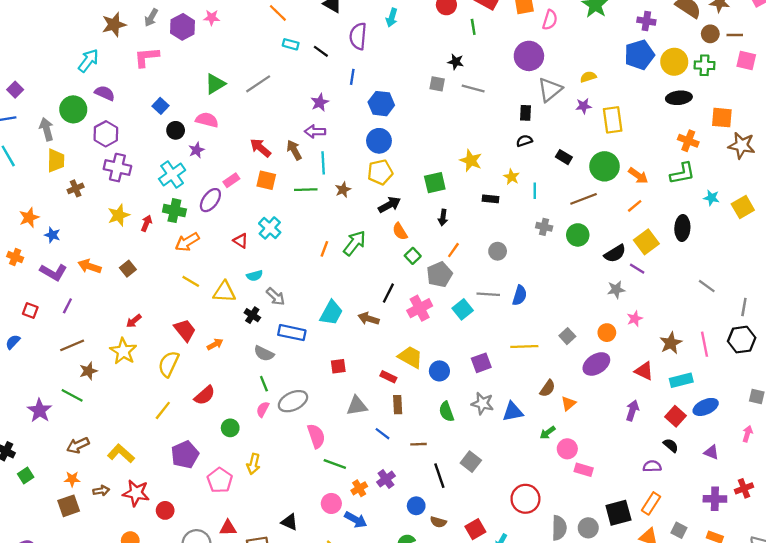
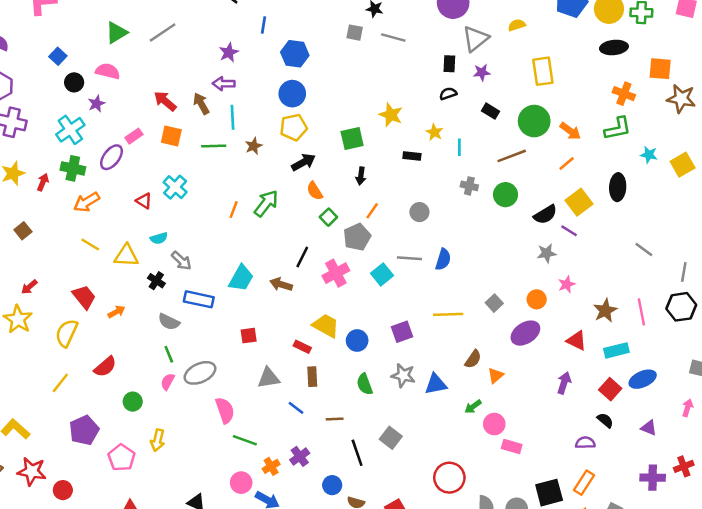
purple star: (584, 106) -> (482, 72), moved

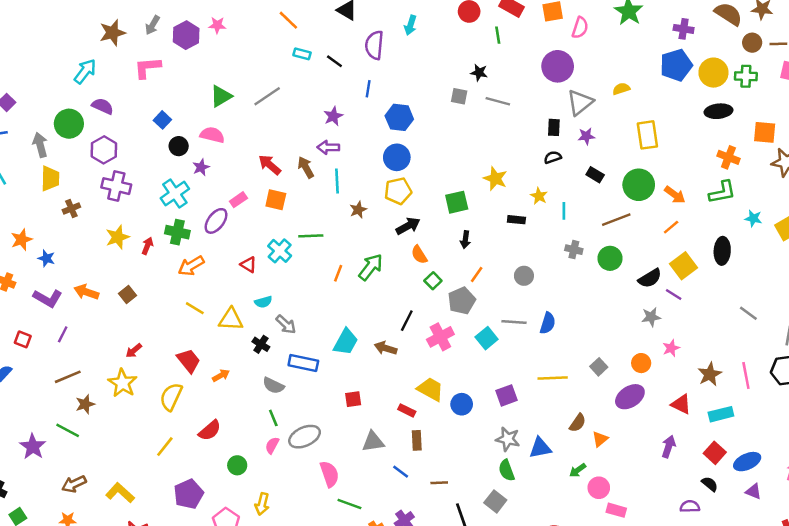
green line: (214, 146) -> (311, 236), moved
blue ellipse: (643, 379) -> (747, 462), moved
green semicircle: (365, 384) -> (507, 470), moved

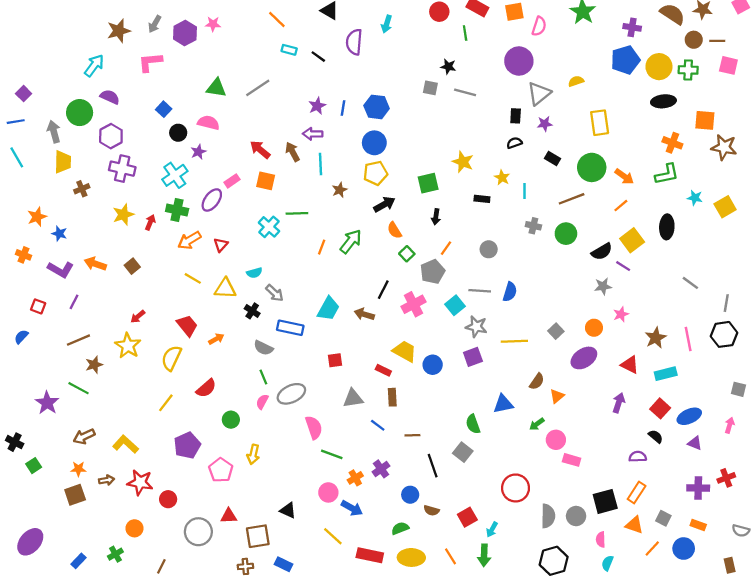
blue line: (368, 89) -> (343, 108), moved
green triangle: (221, 96) -> (216, 88), turned 40
red triangle: (248, 265) -> (221, 245), moved, turned 40
gray star: (508, 439) -> (476, 327), moved

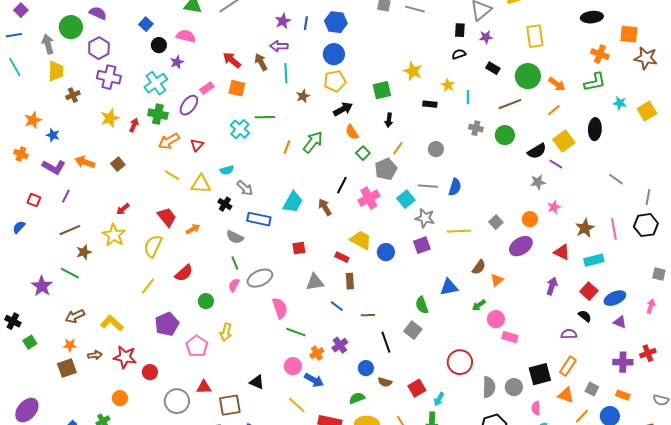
brown arrow: (364, 314) -> (325, 207), turned 42

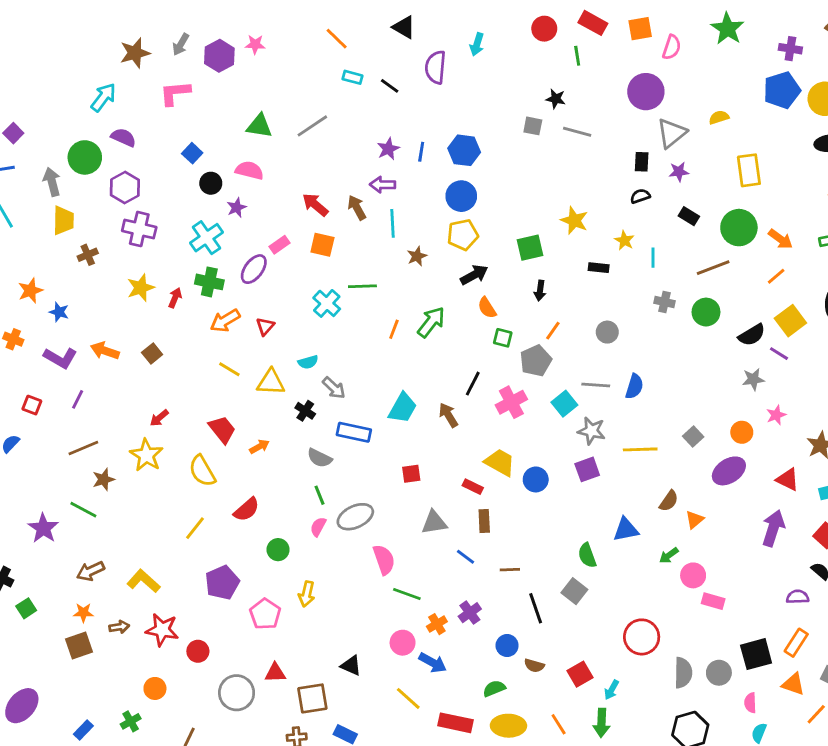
green square: (363, 153) -> (503, 338), turned -32
yellow semicircle: (153, 246) -> (202, 471), turned -55
purple arrow: (552, 286) -> (773, 528), size x1.4

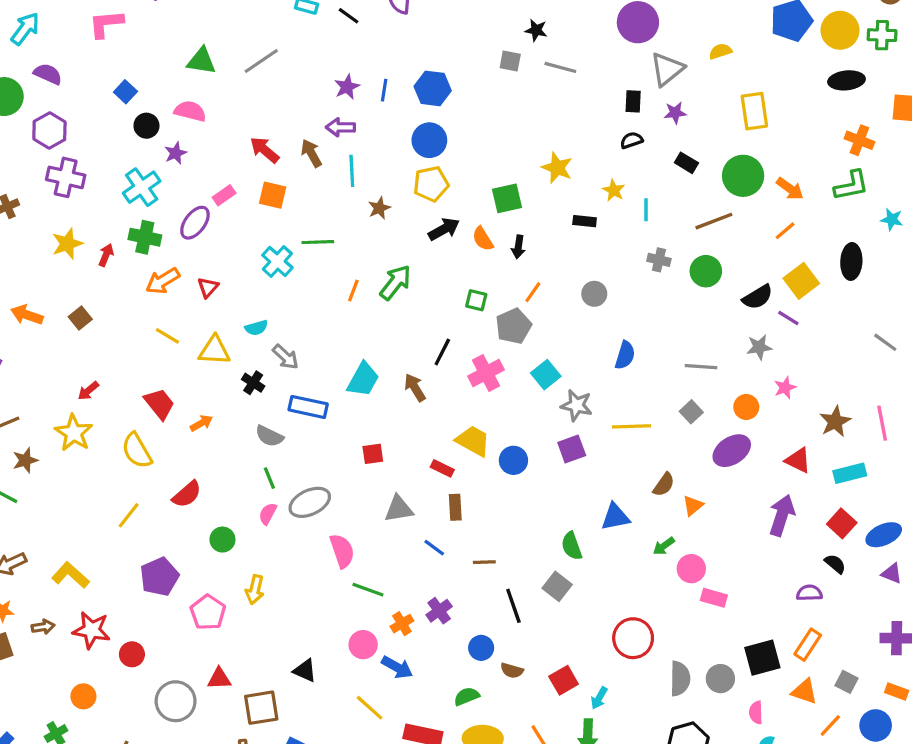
orange semicircle: (487, 308) -> (483, 239), moved
gray line: (596, 385) -> (701, 367), moved

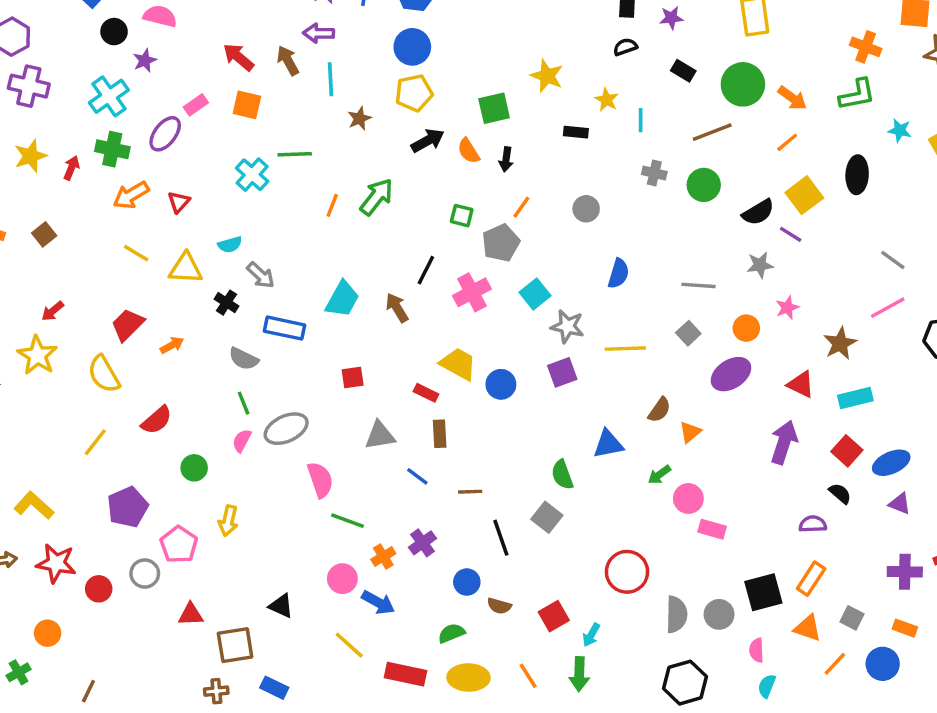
red trapezoid: (159, 404) -> (128, 325), turned -96
pink line: (882, 423) -> (888, 308), moved, turned 72
gray circle: (176, 701) -> (145, 574), moved, size x0.7

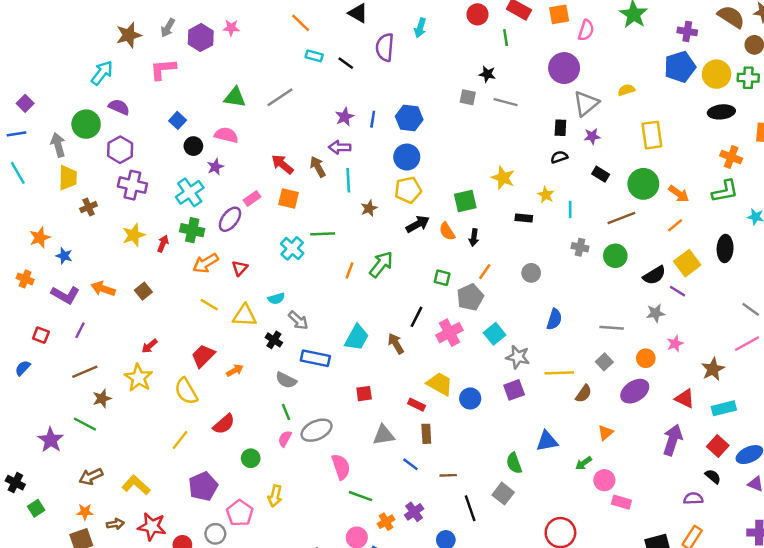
brown semicircle: (659, 410) -> (584, 394), moved

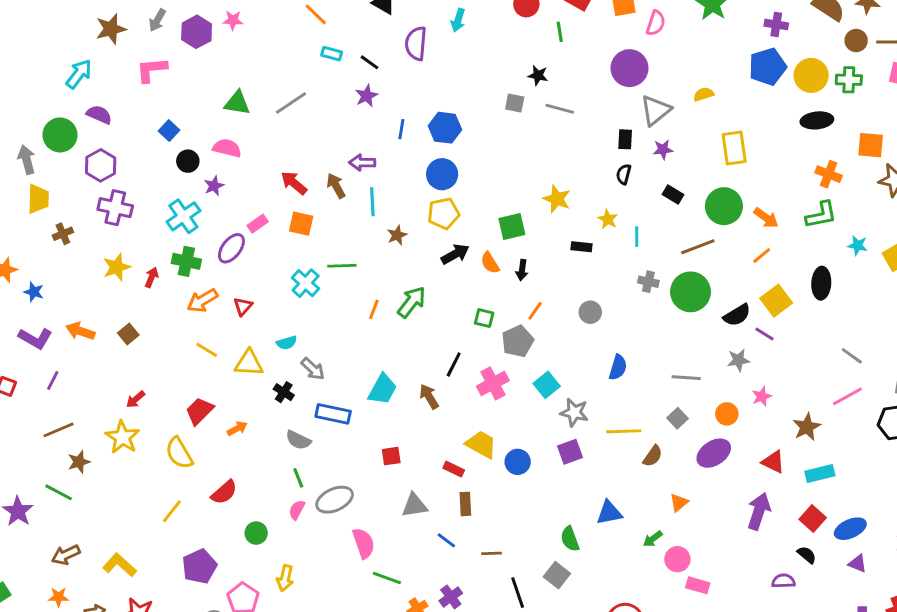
purple star: (345, 117) -> (367, 96), moved
black semicircle: (559, 157) -> (624, 174), turned -56
green circle: (615, 256) -> (691, 292), size x1.4

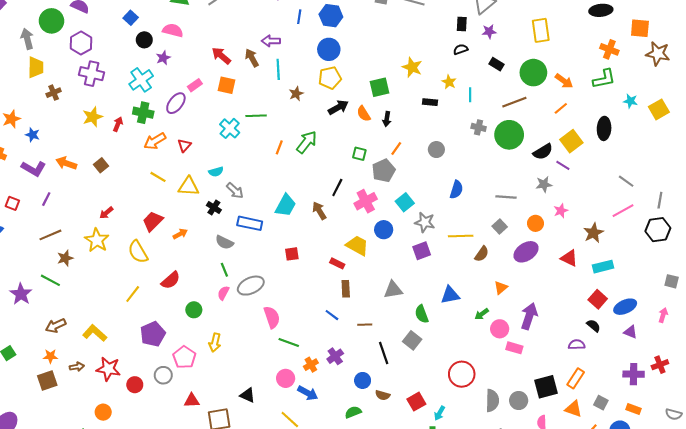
black semicircle: (624, 174) -> (461, 49), turned 56
blue circle: (518, 462) -> (384, 230), moved
gray triangle: (414, 505) -> (393, 290), moved
purple arrow: (759, 511) -> (529, 316), moved

